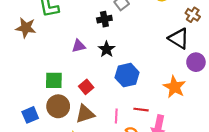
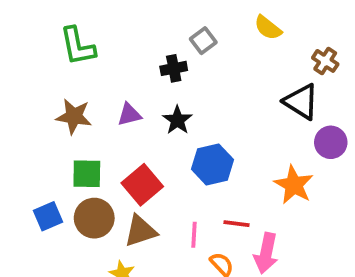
brown star: (26, 28) -> (74, 116), moved
red square: (86, 87) -> (142, 185), size x1.5
blue square: (30, 115) -> (48, 216), moved

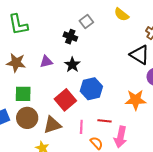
black cross: (174, 68) -> (70, 37), turned 32
red square: (142, 185) -> (65, 100), moved
orange star: (294, 185) -> (136, 100), turned -30

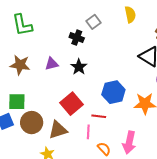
yellow semicircle: (122, 14) -> (130, 14), turned -140
blue hexagon: (91, 89) -> (113, 92), moved
green square: (23, 94) -> (17, 102), moved
red line: (104, 121) -> (99, 116), moved

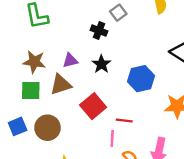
blue hexagon: (113, 92) -> (141, 79), moved
green square: (17, 102) -> (31, 91), moved
brown triangle: (58, 130) -> (61, 85), moved

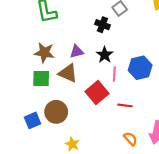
brown triangle: (61, 85) -> (68, 73), turned 42
blue square: (18, 126) -> (32, 120), moved
pink line: (112, 138) -> (114, 74), moved

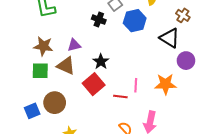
black star: (105, 55) -> (101, 62), moved
blue hexagon: (140, 68) -> (135, 21), moved
pink line: (114, 74) -> (136, 85), moved

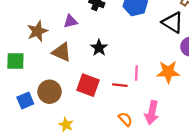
purple triangle: (74, 45) -> (70, 21), moved
brown star: (43, 46) -> (37, 31), turned -30
green square: (40, 71) -> (15, 61), moved
red square: (94, 84) -> (88, 85), moved, turned -30

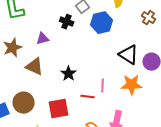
black triangle: (173, 22) -> (129, 55), moved
black star: (99, 48) -> (69, 74), moved
red square: (88, 85) -> (59, 109), moved, turned -30

